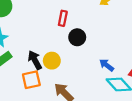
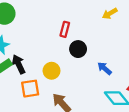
black arrow: (35, 60) -> (19, 64), moved
blue arrow: (107, 65) -> (105, 68), moved

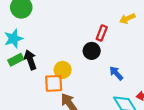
red rectangle: (65, 29) -> (102, 33), moved
orange square: (30, 89) -> (54, 83), moved

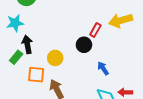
yellow arrow: (127, 19) -> (121, 20), size x1.6
green rectangle: (16, 60) -> (16, 57), moved, turned -32
orange square: (54, 83) -> (36, 75), moved

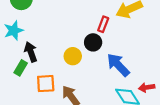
yellow circle: (55, 58) -> (73, 56), moved
blue arrow: (103, 68) -> (118, 65), size x1.6

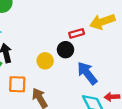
red rectangle: (103, 24) -> (77, 33), turned 48

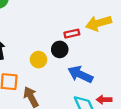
blue arrow: (87, 73) -> (80, 74), turned -30

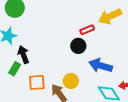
yellow circle: (39, 60) -> (71, 81), moved

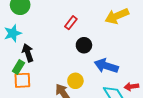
red rectangle: (87, 30) -> (71, 23), moved, turned -32
orange square: (37, 82) -> (22, 80), moved

